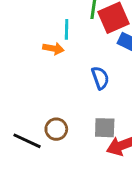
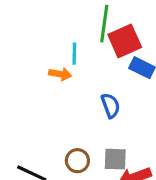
brown circle: (56, 129) -> (77, 161), moved

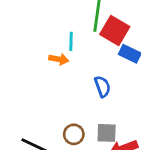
red square: (125, 41) -> (115, 31), turned -36

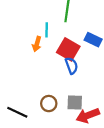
red square: (115, 31) -> (68, 49), moved
orange arrow: (59, 59) -> (37, 44), turned 96

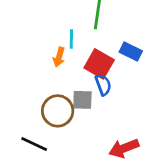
gray square: (75, 102) -> (82, 100), moved
brown circle: (49, 104) -> (58, 111), moved, size x1.5

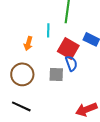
orange arrow: (59, 57) -> (28, 43), moved
brown circle: (58, 111) -> (22, 74), moved

